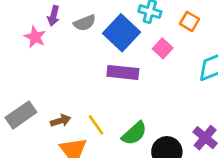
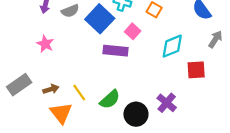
pink star: (35, 37) -> (45, 44), moved
purple rectangle: (123, 72) -> (116, 51), moved

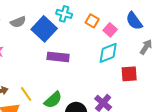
pink square: (133, 31) -> (110, 30), moved

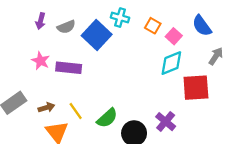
purple rectangle: (58, 57) -> (69, 68), moved
red square: (129, 74) -> (196, 88), size x1.4

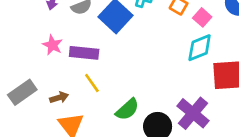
yellow line: (76, 111) -> (92, 83), moved
purple cross: (166, 122) -> (193, 113), size x1.4

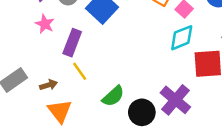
pink star: (53, 45) -> (45, 24), moved
purple rectangle: (84, 53) -> (72, 43), turned -75

